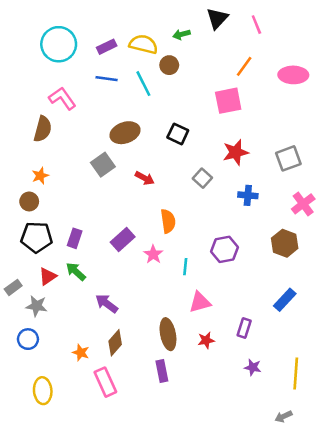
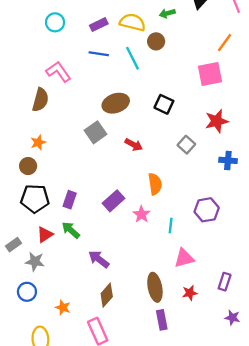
cyan circle: (59, 44) -> (55, 22), size x0.6
orange star: (81, 353) -> (63, 308), moved
purple rectangle: (162, 371) -> (162, 320), moved

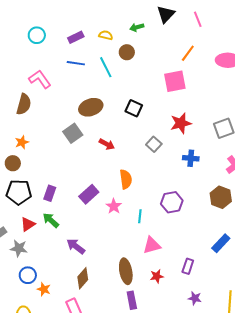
yellow semicircle: (132, 22) -> (106, 35), size x0.6
blue circle: (27, 292) -> (28, 275), moved

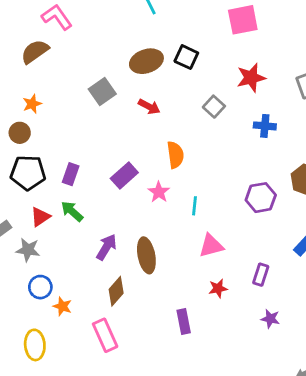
brown semicircle: (24, 104) -> (35, 52), turned -140
brown ellipse: (91, 107) -> (146, 61), moved
purple hexagon: (172, 202) -> (261, 198), moved
purple arrow: (76, 246) -> (106, 247), turned 84
brown ellipse: (126, 271) -> (146, 255), moved

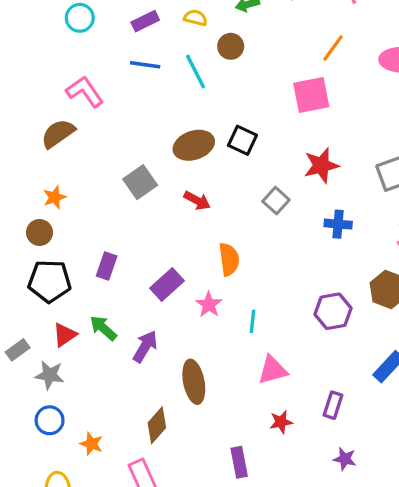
purple rectangle: (71, 174) -> (107, 266), moved
purple arrow: (106, 247) -> (145, 347), moved
blue circle: (40, 287) -> (50, 420), moved

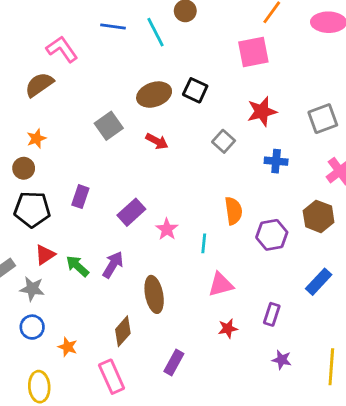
orange semicircle: (229, 259) -> (233, 211), moved
green arrow: (103, 328) -> (78, 266), moved
purple rectangle: (239, 462) -> (174, 362), moved, turned 40

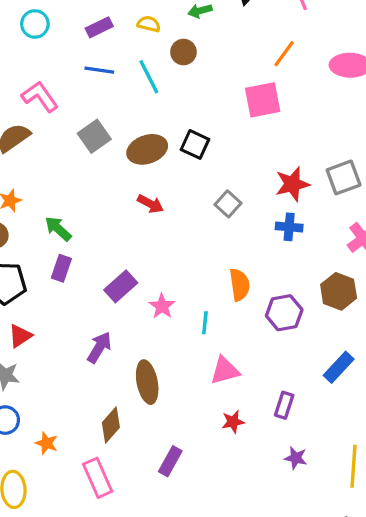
red star: (262, 112) -> (292, 184), moved
gray square: (109, 126) -> (94, 136), moved
green arrow: (78, 266) -> (58, 229), moved

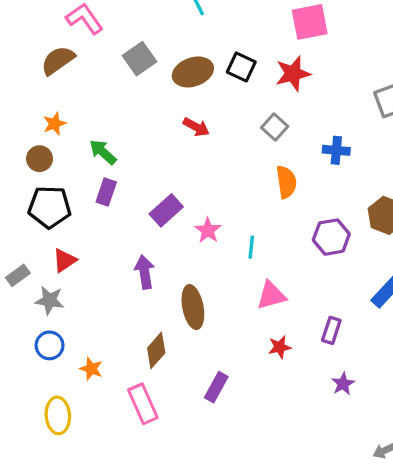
red star: (292, 184) -> (293, 74), moved
orange semicircle: (240, 285) -> (286, 182), moved
purple arrow: (99, 347) -> (145, 272), turned -40
purple star: (296, 458) -> (343, 384), turned 30

